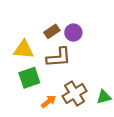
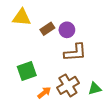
yellow triangle: (24, 49) -> (22, 17), moved
brown L-shape: (59, 57) -> (75, 52), moved

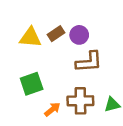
yellow triangle: (22, 17) -> (30, 37), moved
brown cross: (68, 85) -> (80, 101), turned 30

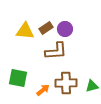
brown L-shape: (89, 62) -> (56, 51), moved
green square: (32, 84) -> (18, 78), moved, turned 30

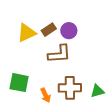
yellow triangle: (25, 31) -> (26, 33), turned -30
orange arrow: (43, 90) -> (46, 95), turned 104

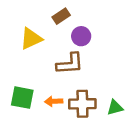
brown rectangle: (49, 30) -> (61, 16), moved
orange arrow: (46, 95) -> (54, 101), moved, turned 112

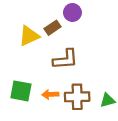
brown rectangle: (61, 16) -> (53, 28), moved
purple circle: (81, 36) -> (72, 12), moved

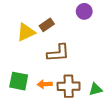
purple circle: (72, 12) -> (84, 11), moved

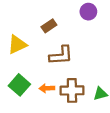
yellow triangle: (26, 32) -> (17, 44), moved
green square: (19, 81) -> (19, 85), turned 30

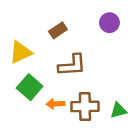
purple circle: (88, 12) -> (109, 23), moved
green square: (19, 85) -> (30, 87), moved

